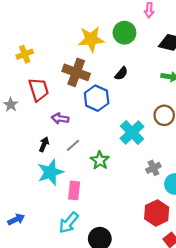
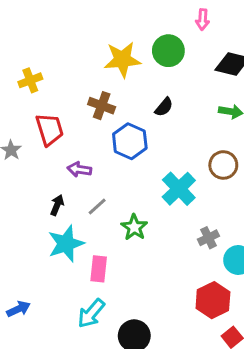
brown cross: (76, 72) -> (102, 106), size x0.7

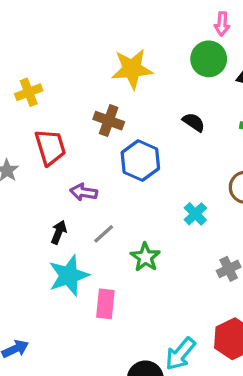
green circle: (168, 51) -> (209, 59), moved
black semicircle: (164, 107) -> (194, 122), moved, turned -96
cyan cross: (179, 189) -> (195, 214), size x0.6
cyan arrow: (91, 313) -> (180, 354), moved

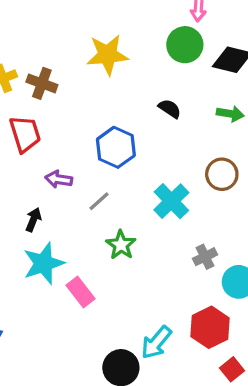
brown cross: (109, 121) -> (42, 83), moved
cyan cross: (195, 214) -> (171, 201), size x1.5
gray line: (104, 234) -> (99, 201), moved
pink rectangle: (105, 304) -> (81, 292), turned -44

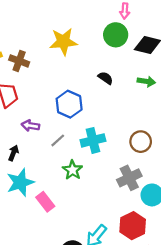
brown circle: (222, 174) -> (141, 142), moved
cyan cross: (171, 201) -> (93, 140), moved, turned 30
gray cross: (205, 257) -> (129, 178), size x1.5

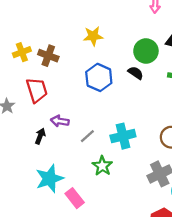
green circle: (116, 35) -> (146, 51), moved
yellow star: (63, 42) -> (93, 36), size x0.7
blue hexagon: (69, 104) -> (99, 77), moved
black arrow: (13, 153) -> (40, 136), moved

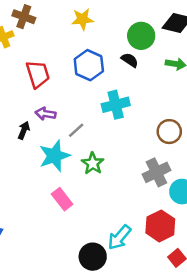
brown cross: (48, 56) -> (24, 17), moved
red trapezoid: (37, 90) -> (38, 74), moved
cyan cross: (123, 136) -> (116, 105), moved
cyan star: (49, 179) -> (54, 156), moved

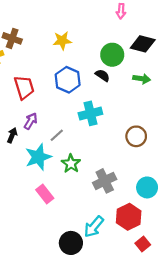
purple arrow: (45, 114) -> (31, 121), turned 112
gray cross: (156, 172) -> (105, 181), moved

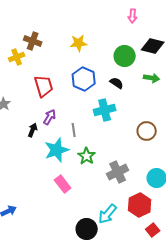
black semicircle: (102, 75) -> (117, 83), moved
gray line: (57, 135) -> (74, 130), turned -56

